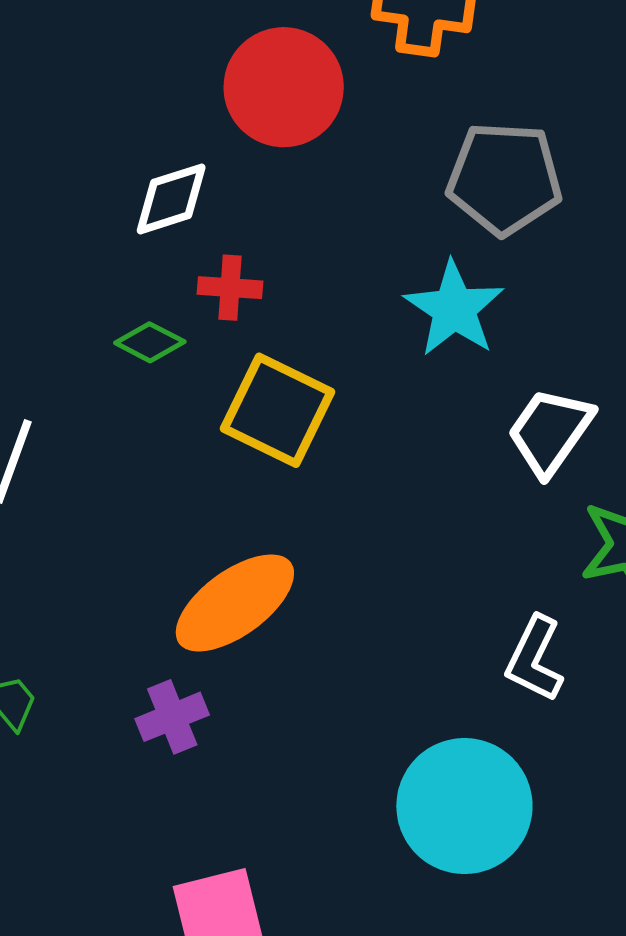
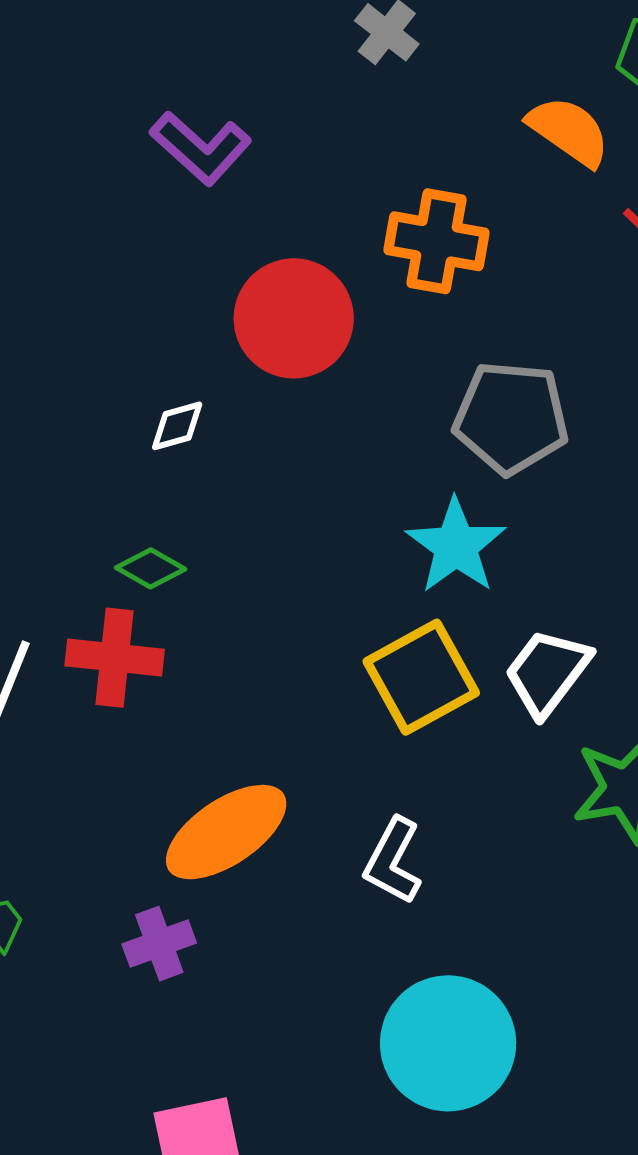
white diamond: (171, 199) -> (177, 426), size x0.7
red cross: (230, 288) -> (115, 658), moved, size x1.5
yellow square: (278, 410) -> (421, 677), moved, turned 33
white L-shape: (535, 659) -> (393, 861), moved

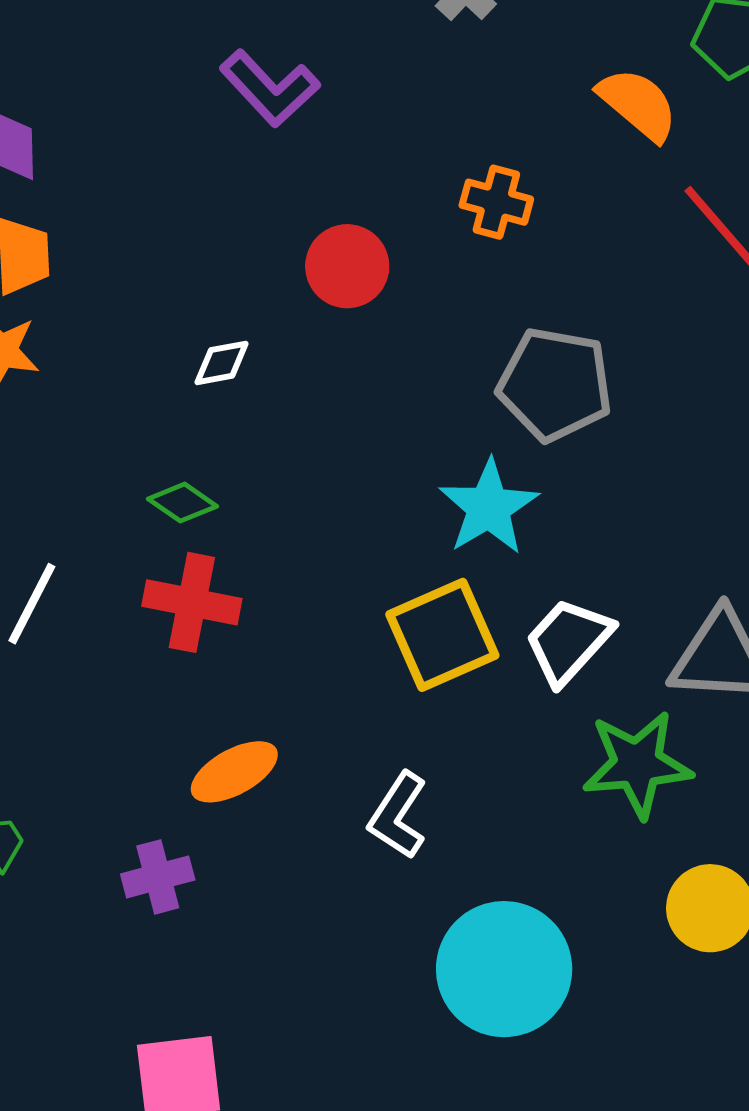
orange cross: (437, 241) -> (496, 202), size x0.7
red circle: (294, 318) -> (347, 266), size x0.7
red cross: (115, 658) -> (192, 602), moved
orange ellipse: (226, 832) -> (234, 772), size x0.7
cyan circle: (448, 1043) -> (504, 969), moved

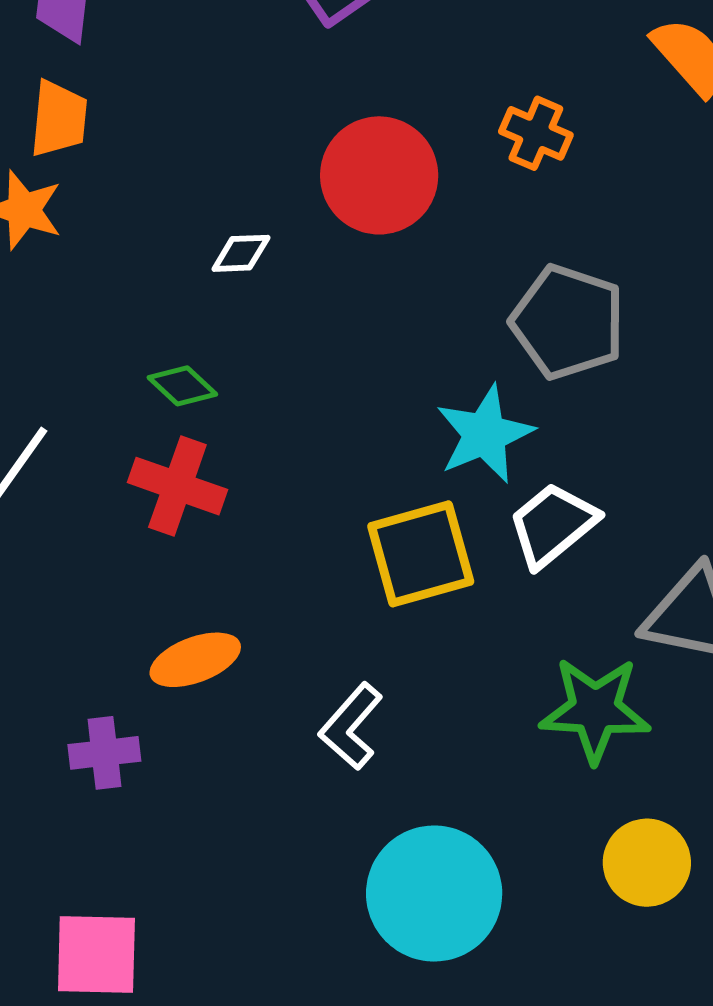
red circle: (347, 266) -> (379, 175), size x1.4
white trapezoid: (568, 641) -> (553, 525), moved

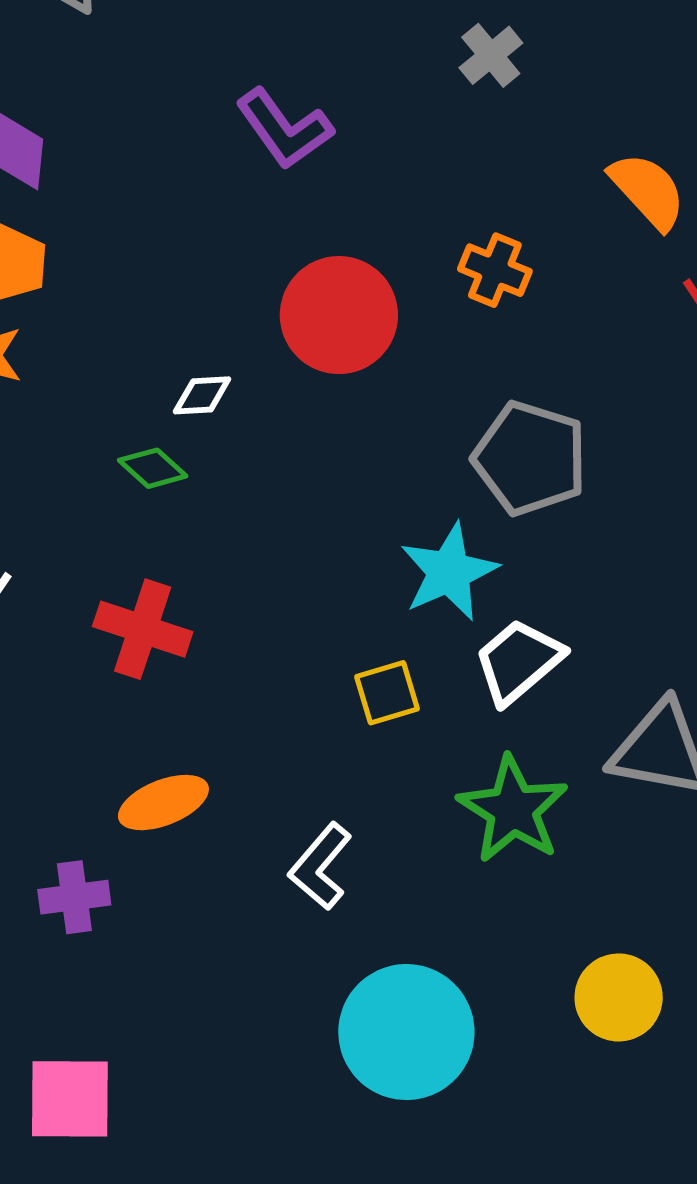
green diamond: (182, 386) -> (153, 468), moved
yellow square: (421, 554) -> (387, 693), size x0.6
green star: (595, 710) -> (513, 810), moved, turned 30

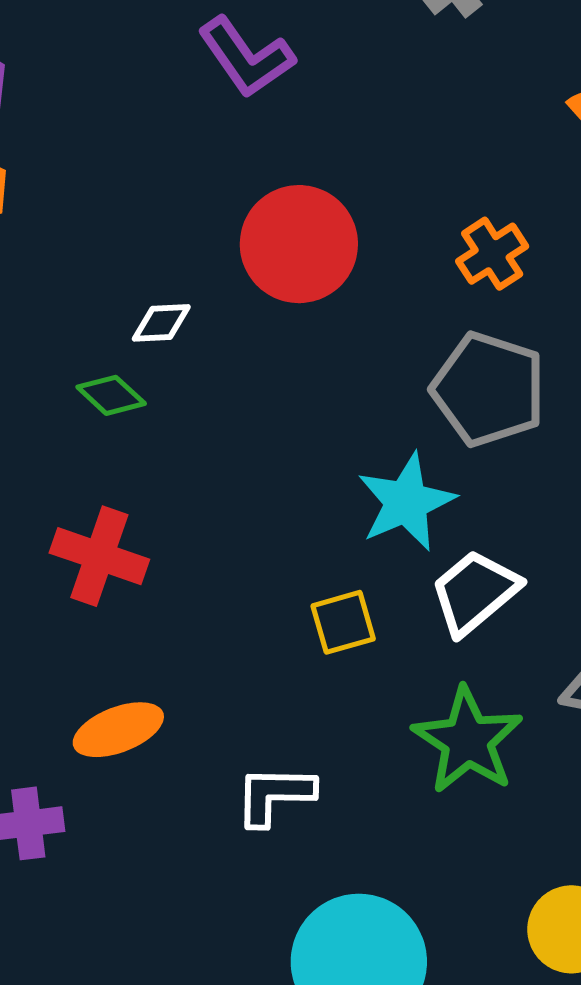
orange cross: (495, 270) -> (492, 254), moved, turned 34
white L-shape: (320, 866) -> (275, 795), turned 50

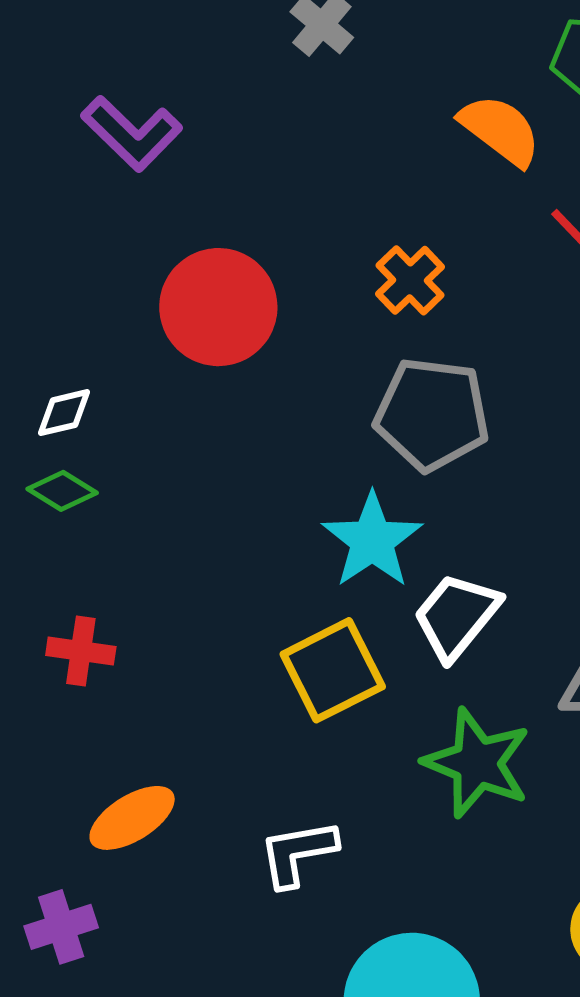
white diamond: (161, 323) -> (64, 413), moved
red cross: (99, 556) -> (81, 651), size x0.7
yellow square: (343, 622) -> (333, 670), size x1.5

